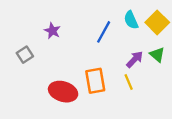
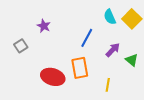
blue line: (104, 32) -> (87, 38), moved
green triangle: (157, 55) -> (132, 60), moved
yellow line: (129, 82) -> (108, 85), moved, turned 32

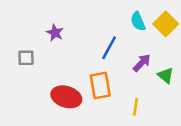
gray square: (21, 46) -> (26, 58), turned 32

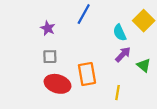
cyan semicircle: (138, 21) -> (120, 33), moved
blue line: (109, 48) -> (84, 14), moved
gray square: (26, 58) -> (50, 57), moved

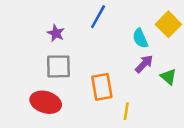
gray square: (50, 57) -> (58, 66), size x1.5
red ellipse: (58, 84) -> (46, 102), moved
yellow line: (117, 93) -> (126, 111), moved

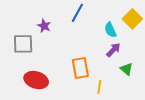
gray square: (58, 66) -> (23, 44), moved
green triangle: (168, 77) -> (126, 69), moved

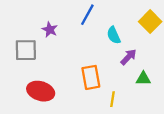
cyan semicircle: (110, 30) -> (114, 35), moved
green triangle: (126, 69) -> (143, 79), turned -40

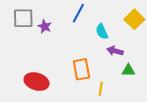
gray square: (26, 50) -> (23, 18), moved
purple arrow: (128, 57) -> (115, 51), turned -119

